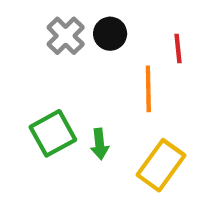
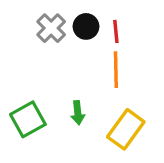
red line: (178, 49) -> (116, 31), moved
green square: (53, 133) -> (28, 119), moved

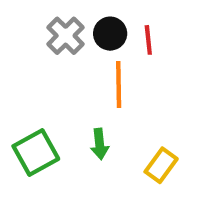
orange line: (116, 70) -> (119, 85), moved
yellow rectangle: (126, 129) -> (161, 165), size x0.7

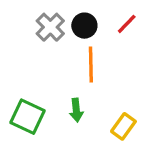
red line: (148, 40) -> (127, 24), moved, turned 50
green square: (36, 152) -> (28, 117), turned -36

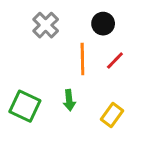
red line: (127, 24) -> (115, 60), moved
black circle: (84, 26) -> (103, 24), moved

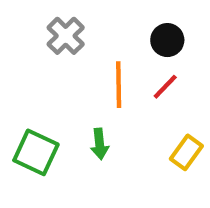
black circle: (103, 24) -> (167, 40), moved
yellow rectangle: (112, 115) -> (186, 152), moved

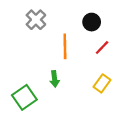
red line: (165, 87) -> (102, 48), moved
green square: (36, 152) -> (24, 97), moved, turned 30

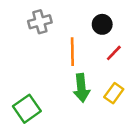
gray cross: (36, 20) -> (40, 22), turned 30
green arrow: (54, 79) -> (81, 88), moved, size x1.5

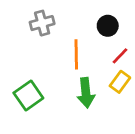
yellow rectangle: (114, 93) -> (120, 82), moved
green square: (27, 109) -> (28, 95), moved

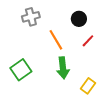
orange line: (76, 54) -> (56, 40), turned -30
yellow rectangle: (120, 82) -> (88, 86), moved

